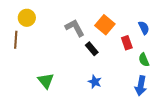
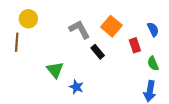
green triangle: (46, 81) -> (55, 70), moved
blue star: (95, 82) -> (76, 87), moved

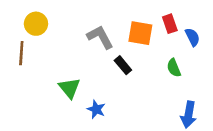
orange square: (111, 26) -> (140, 33), turned -30
red rectangle: (135, 45) -> (170, 24), moved
green semicircle: (153, 63) -> (174, 68), moved

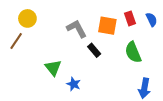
blue semicircle: (193, 37) -> (152, 19), moved
brown line: (21, 53) -> (16, 41), turned 30
green semicircle: (174, 68) -> (133, 52), size x1.5

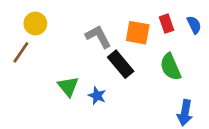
black rectangle: (94, 50) -> (121, 64), size x1.5
blue star: (74, 84) -> (97, 96), moved

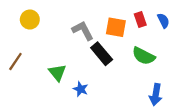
brown line: (21, 52) -> (15, 61), moved
green semicircle: (170, 67) -> (144, 56), turned -40
blue star: (97, 96) -> (81, 89), moved

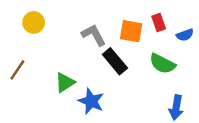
blue semicircle: (163, 21) -> (185, 35), moved, turned 96
green triangle: (57, 73) -> (65, 82), turned 36
blue star: (81, 89) -> (91, 101), size x1.5

